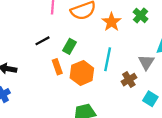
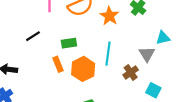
black line: (42, 41) -> (33, 36), moved
green rectangle: (70, 46) -> (69, 43), turned 56

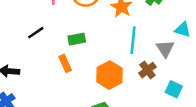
cyan triangle: (163, 38) -> (183, 30), turned 32
cyan line: (108, 54) -> (133, 40), moved
orange hexagon: (83, 69) -> (109, 75), moved

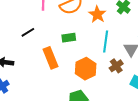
green rectangle: (77, 39) -> (69, 38), moved
orange rectangle: (65, 63) -> (50, 58), size x1.5

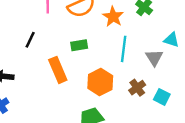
black line: (28, 32) -> (30, 40), turned -32
brown cross: (116, 66) -> (137, 88), moved

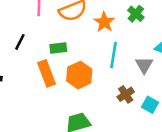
green rectangle: (79, 45) -> (58, 48), moved
orange hexagon: (100, 82) -> (79, 75), moved

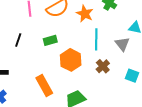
orange rectangle: (46, 73) -> (44, 85), moved
brown cross: (126, 94) -> (103, 66), moved

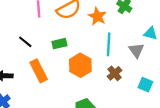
black line: (18, 40) -> (25, 42), turned -72
orange rectangle: (44, 85) -> (39, 71), moved

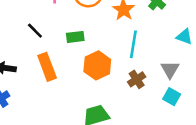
gray triangle: (136, 50) -> (170, 69), moved

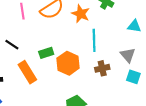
green rectangle: (75, 37) -> (46, 53), moved
brown cross: (137, 79) -> (102, 68), turned 32

